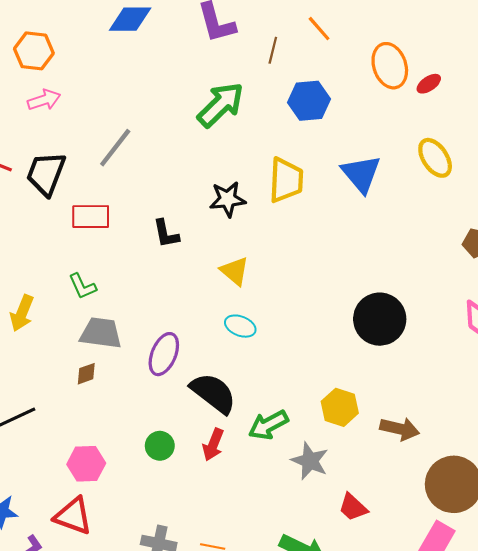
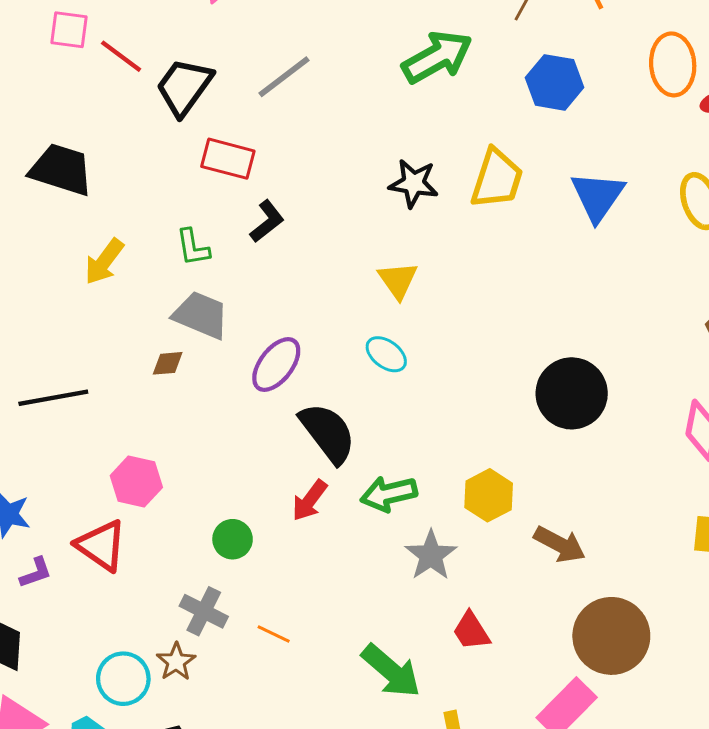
black L-shape: (166, 234) -> (267, 221), moved, turned -132
green circle: (160, 446) -> (233, 539), moved

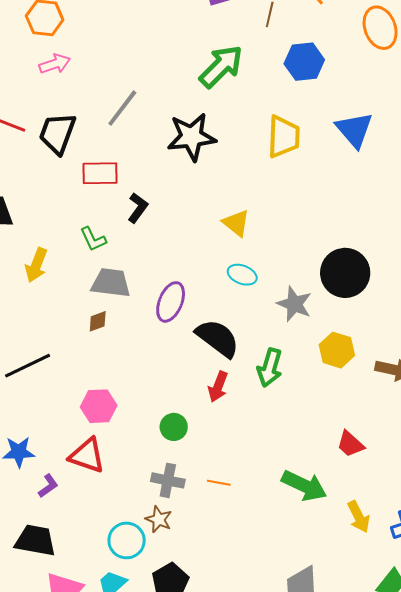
black star: (414, 183) -> (192, 137), moved, size x1.4
black circle: (572, 393) -> (345, 273), moved
green arrow: (389, 494) -> (270, 368), turned -45
gray star: (431, 555) -> (294, 304), moved

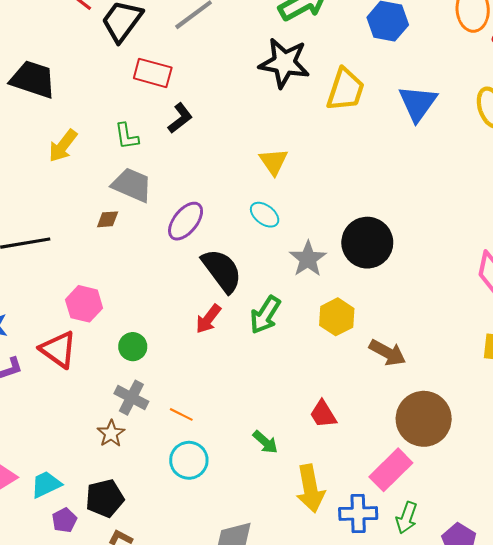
black star: (192, 137) -> (284, 63), moved
green circle: (174, 427) -> (133, 347), moved
green arrow: (304, 486) -> (265, 442), size x0.6
yellow arrow: (359, 517) -> (310, 489), size x1.4
cyan circle: (127, 540) -> (189, 460), moved

